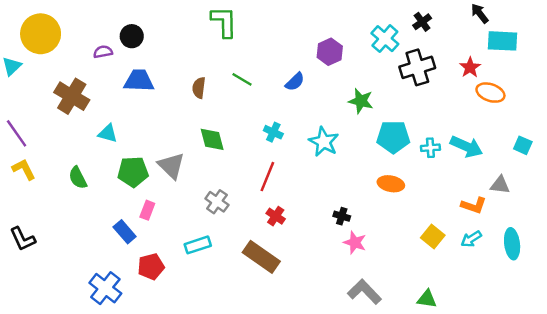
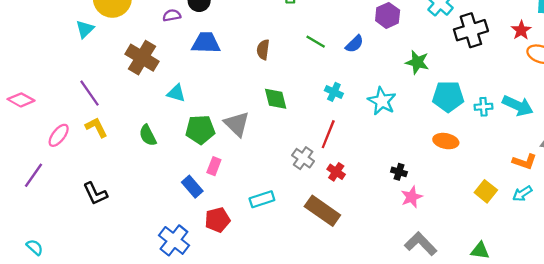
green line: (242, 79) -> (316, 42), moved
gray cross: (217, 202) -> (303, 158), moved
pink star: (355, 243) -> (412, 197), turned 30

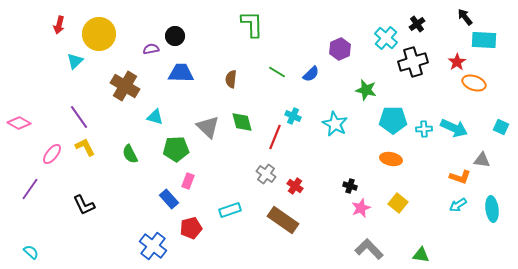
gray triangle: (237, 124) -> (208, 127), moved
red line: (328, 134) -> (275, 137), moved
yellow square: (486, 191) -> (398, 203), moved

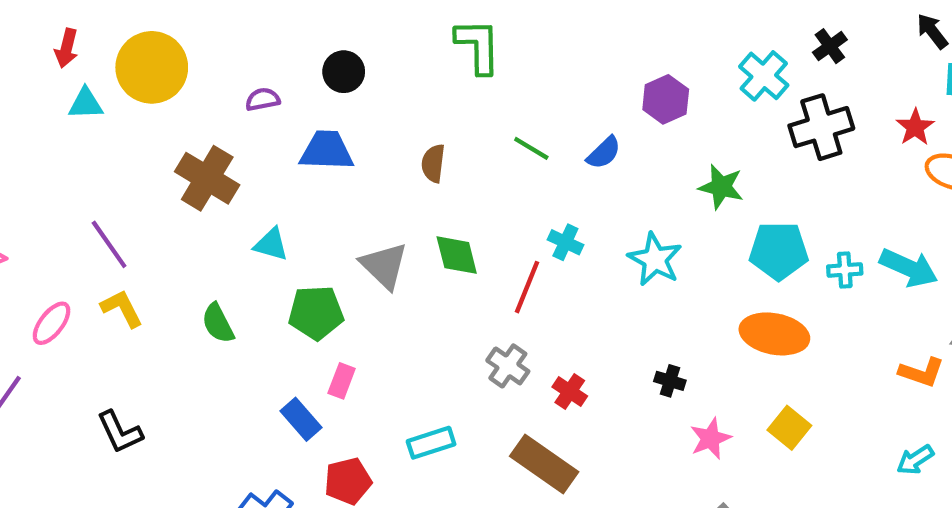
black circle: (175, 36) -> (344, 72), moved
cyan triangle: (75, 61) -> (86, 104), moved, turned 42
orange ellipse: (391, 159) -> (774, 334), size x1.4
black cross: (350, 186) -> (670, 381), moved
cyan arrow: (458, 205) -> (915, 460), moved

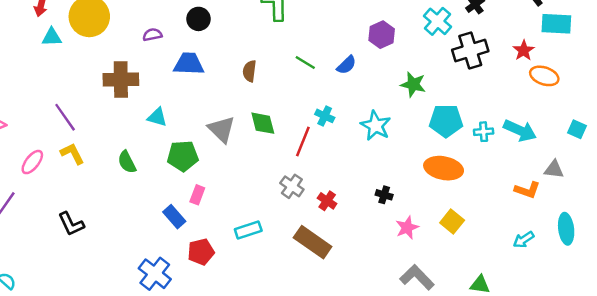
brown cross: (207, 178) -> (121, 80), turned -32

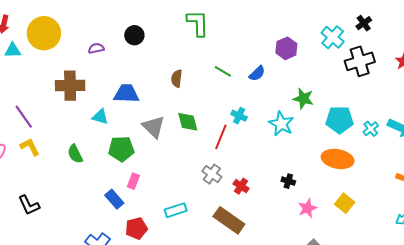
blue trapezoid: (189, 64) -> (126, 94), moved
green star: (413, 84) -> (303, 99), moved
cyan cross: (484, 132) -> (371, 129), turned -35

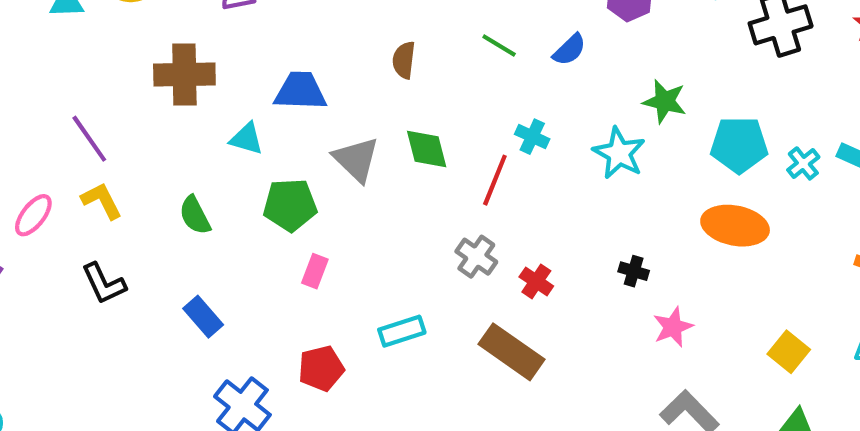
blue rectangle: (114, 199) -> (203, 317), moved
yellow square: (345, 203) -> (789, 352), moved
black L-shape: (29, 205) -> (104, 284), moved

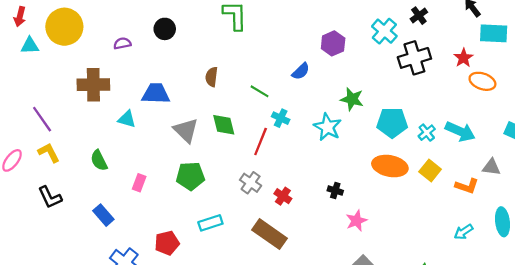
green line: (499, 46) -> (259, 91), moved
green pentagon: (290, 205) -> (190, 176), moved
pink rectangle: (315, 271) -> (139, 183), moved
yellow square: (789, 352) -> (430, 170), moved

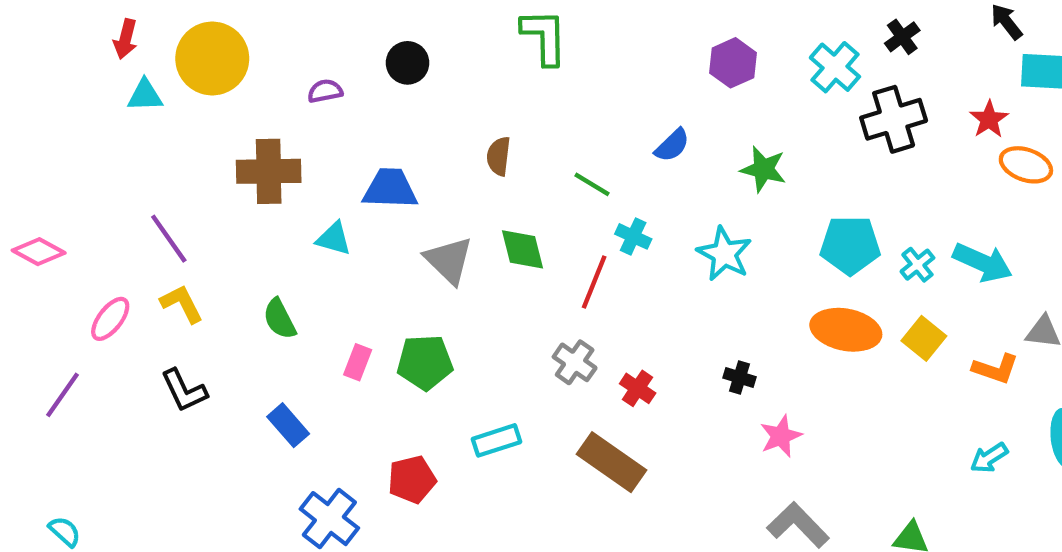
purple hexagon: (333, 43) -> (733, 63), moved
green star: (352, 99) -> (763, 169), moved
green pentagon: (190, 176) -> (425, 362), moved

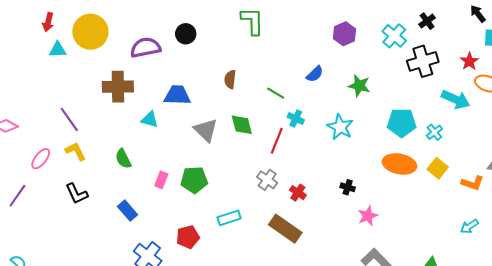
purple semicircle: (325, 91) -> (145, 48), size x1.8
cyan arrow: (983, 262) -> (456, 99), moved

